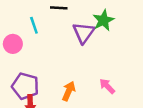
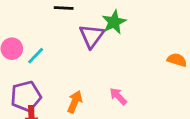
cyan line: (34, 25) -> (36, 56), moved, turned 63
purple pentagon: (25, 86) -> (26, 96), turned -30

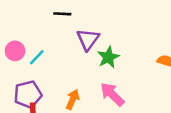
green star: (114, 22) -> (108, 57), moved
pink arrow: (118, 96) -> (112, 94), size x1.5

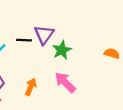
black line: (62, 14) -> (24, 40), moved

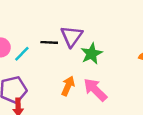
orange arrow: (31, 87) -> (68, 86), moved

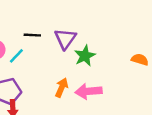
black line: (49, 42) -> (32, 35), moved
pink arrow: (95, 90) -> (89, 91), turned -50

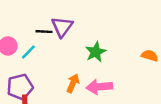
purple triangle: (65, 39) -> (62, 27), moved

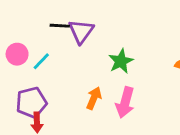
black line: (44, 32) -> (60, 26), moved
pink arrow: (99, 87) -> (125, 102), turned -70

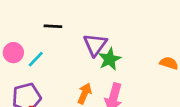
purple triangle: (81, 31) -> (95, 45), moved

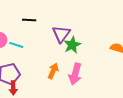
cyan line: (36, 59) -> (16, 45), turned 64

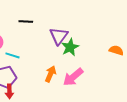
cyan line: (16, 45) -> (13, 55), moved
pink arrow: (75, 74) -> (73, 77), turned 35

